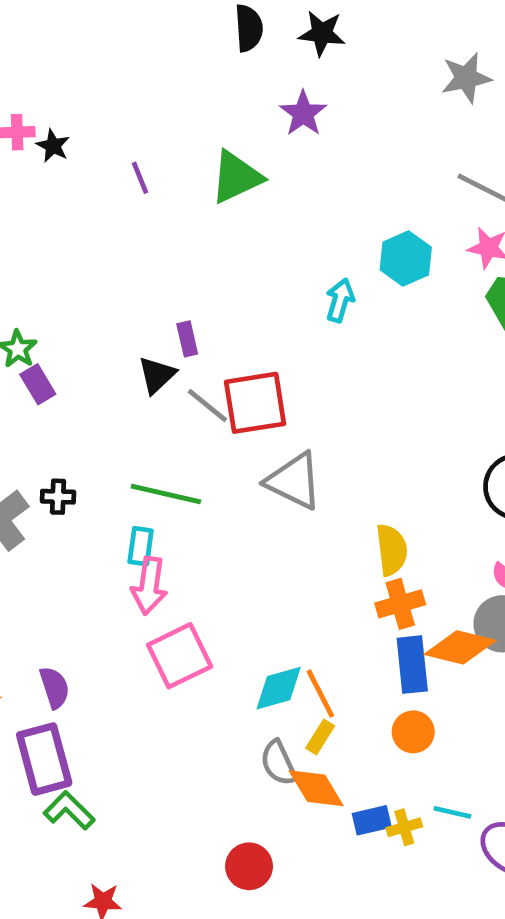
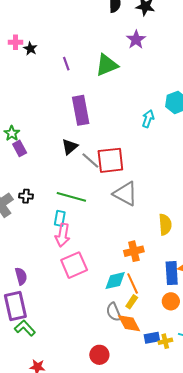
purple rectangle: (187, 339) -> (81, 110), moved, size x2.0
orange cross: (400, 604) -> (134, 251), moved

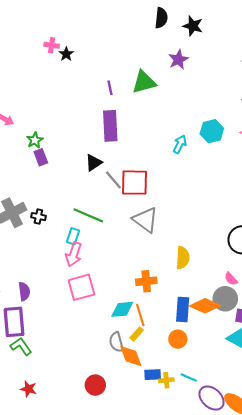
purple line: (66, 64) -> (110, 88), moved
black cross: (26, 196) -> (38, 217), moved

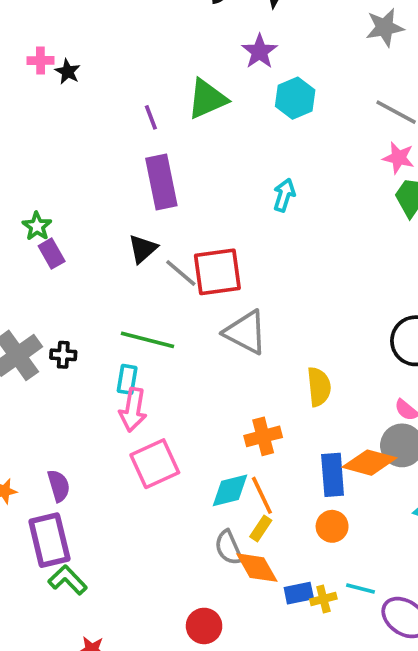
cyan hexagon: (212, 131) -> (295, 98), moved

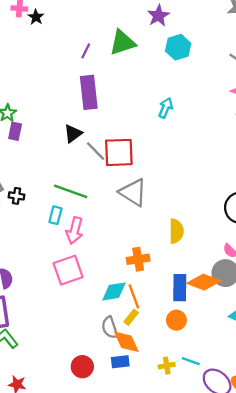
purple line: (151, 117) -> (86, 51), turned 42
purple rectangle: (52, 254) -> (15, 131), turned 36
pink arrow: (133, 410) -> (75, 231), moved
blue rectangle: (299, 593) -> (120, 362), moved
red circle: (204, 626) -> (82, 367), moved

